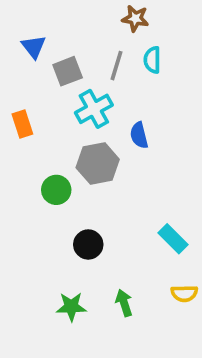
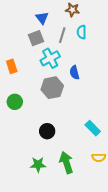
blue triangle: (34, 47) -> (42, 18), moved
green circle: (56, 190) -> (15, 102), moved
green arrow: (124, 303) -> (66, 163), size x1.5

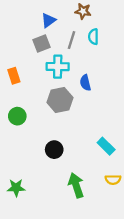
blue triangle: (42, 18) -> (48, 20), turned 32
cyan cross: (50, 58) -> (58, 67), turned 30
green star: (38, 165) -> (16, 188), moved

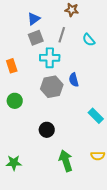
blue triangle: (48, 20) -> (34, 19), moved
cyan semicircle: (93, 37) -> (89, 40), moved, turned -40
blue semicircle: (85, 83) -> (74, 80), moved
cyan rectangle: (106, 146) -> (96, 116), moved

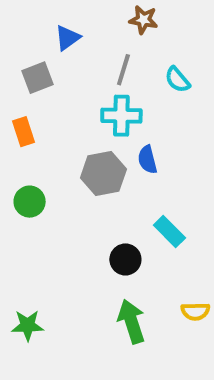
gray square: (36, 38) -> (38, 78), moved
cyan cross: (50, 58) -> (121, 116), moved
cyan rectangle: (96, 116) -> (169, 232), moved
black circle: (47, 130) -> (125, 259), moved

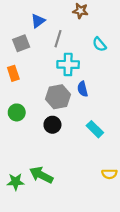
gray line: (123, 70) -> (58, 39), moved
black circle: (125, 259) -> (52, 125), moved
green arrow: (131, 321) -> (41, 175), moved, turned -45

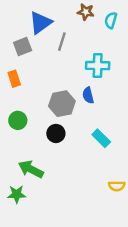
blue triangle: (38, 21) -> (40, 23), size x1.5
cyan semicircle: (99, 44) -> (111, 20), moved, turned 56
cyan cross: (68, 64) -> (98, 66), moved
green arrow: (41, 175) -> (31, 169), moved

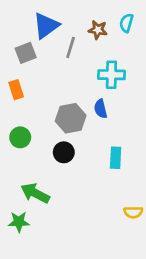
brown star: (86, 12) -> (98, 30), moved
cyan rectangle: (101, 138) -> (116, 158), turned 48

